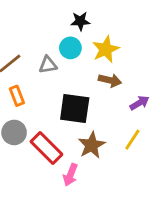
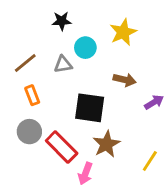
black star: (80, 21) -> (62, 21), moved
yellow star: (106, 49) -> (123, 32), moved
yellow line: (132, 140) -> (150, 161), moved

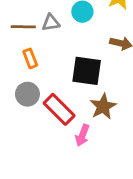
brown line: (25, 63) -> (23, 27), turned 40
gray triangle: (63, 64) -> (51, 23), moved

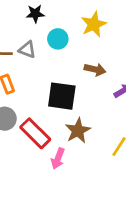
gray triangle: (51, 23) -> (27, 50), turned 30

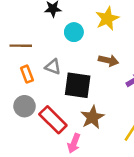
gray triangle: (27, 50) -> (53, 67), moved

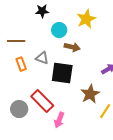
brown arrow: (108, 61) -> (72, 47), moved
gray circle: (24, 106) -> (19, 109), moved
brown star: (92, 117) -> (90, 94), moved

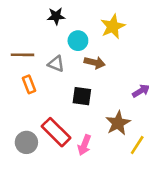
gray triangle: (42, 58) -> (56, 64), moved
black square: (62, 73) -> (82, 96), size x0.7
pink arrow: (59, 120) -> (84, 145), moved

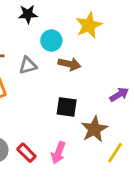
gray triangle: (56, 64) -> (28, 65), turned -36
black square: (82, 96) -> (67, 107), moved
red rectangle: (56, 132) -> (26, 153), moved, size x0.6

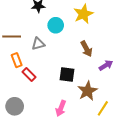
brown arrow: (69, 64) -> (86, 49), moved, turned 49
red rectangle: (26, 153) -> (29, 74), moved

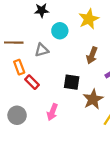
brown arrow: (86, 49) -> (92, 55), turned 49
pink arrow: (61, 108) -> (52, 112), moved

